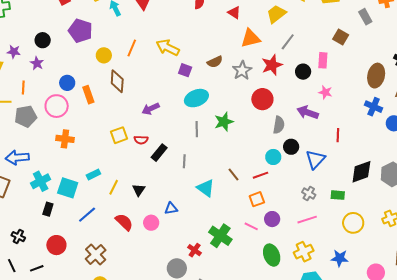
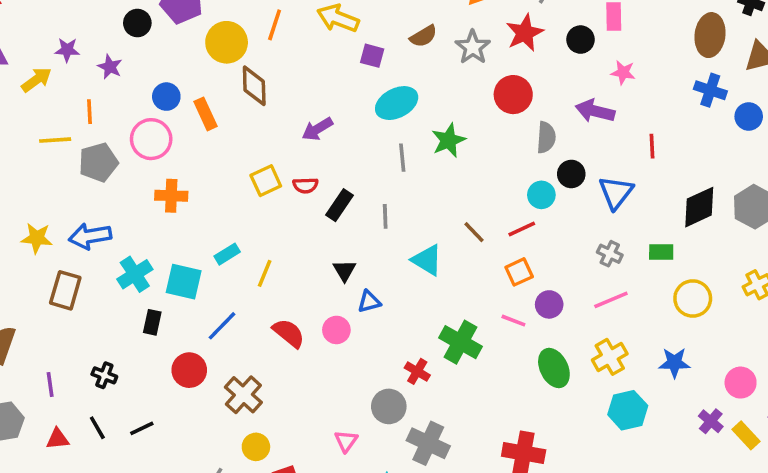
black circle: (43, 40) -> (137, 23), moved
yellow circle: (104, 55) -> (227, 42), size x1.5
black triangle: (139, 190) -> (344, 270), moved
red circle: (56, 245) -> (189, 370), moved

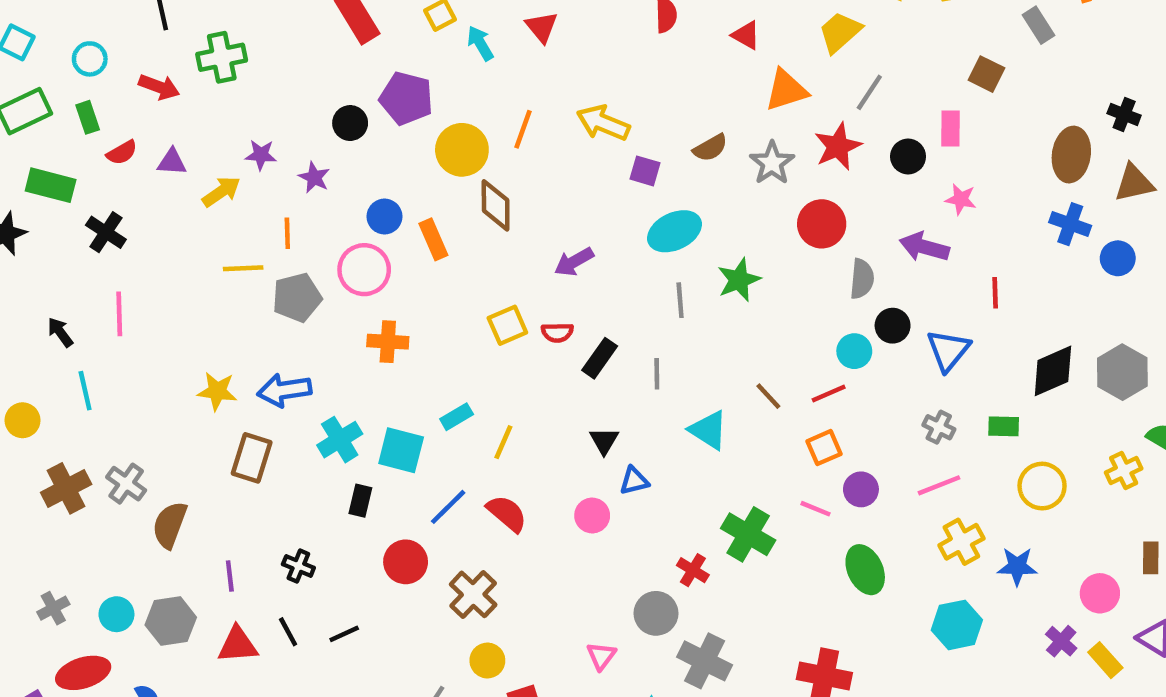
red semicircle: (289, 333) -> (507, 513), moved
yellow cross: (610, 357) -> (961, 542), moved
red triangle: (58, 439) -> (238, 645), size x1.4

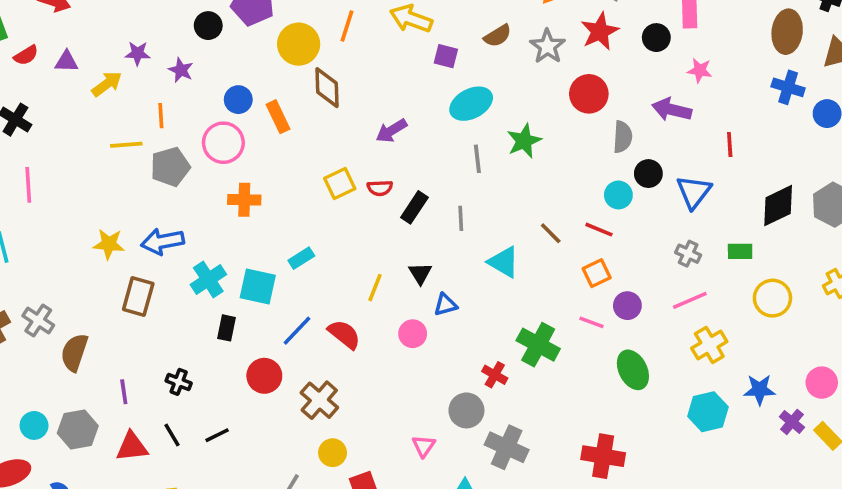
red line: (829, 393) -> (599, 230), turned 48
yellow line: (503, 442) -> (375, 288), moved
blue star: (1017, 566) -> (759, 390), moved

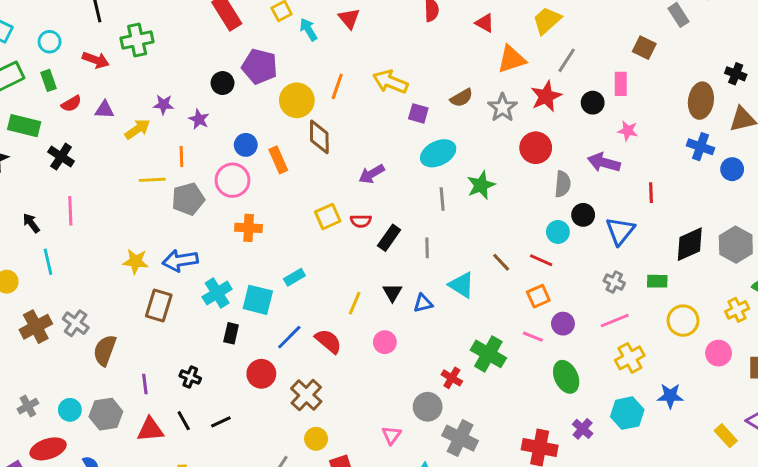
blue triangle: (445, 305) -> (423, 303), moved
pink circle: (822, 383) -> (719, 353), moved
purple cross: (792, 422) -> (583, 429), moved

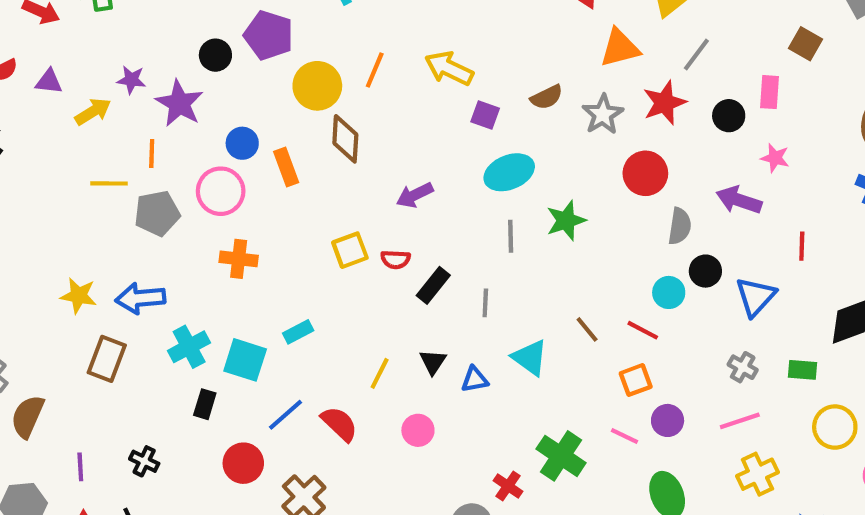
purple star: (199, 119) -> (179, 103), size x1.6

